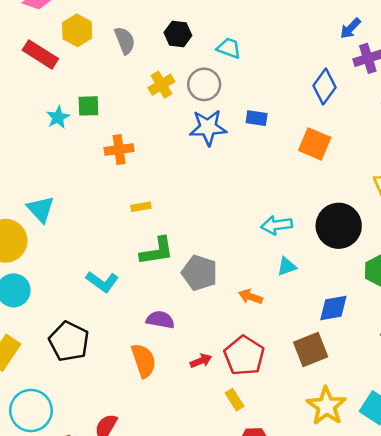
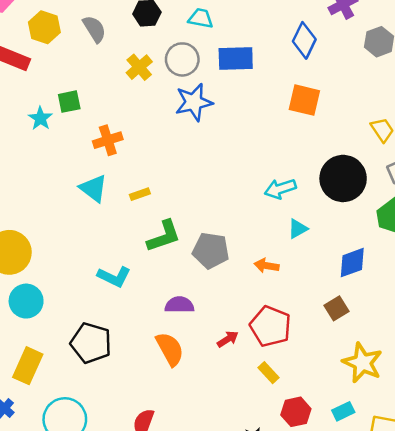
blue rectangle: (257, 118) -> (236, 58), moved, size x1.6
cyan triangle: (41, 209) -> (93, 188), moved
brown square: (311, 349) -> (337, 308), size x0.7

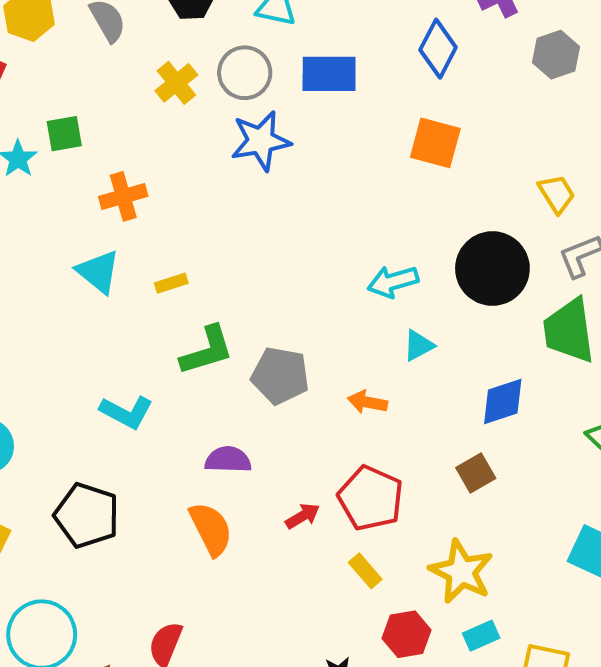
yellow star: (362, 363) -> (461, 572), moved

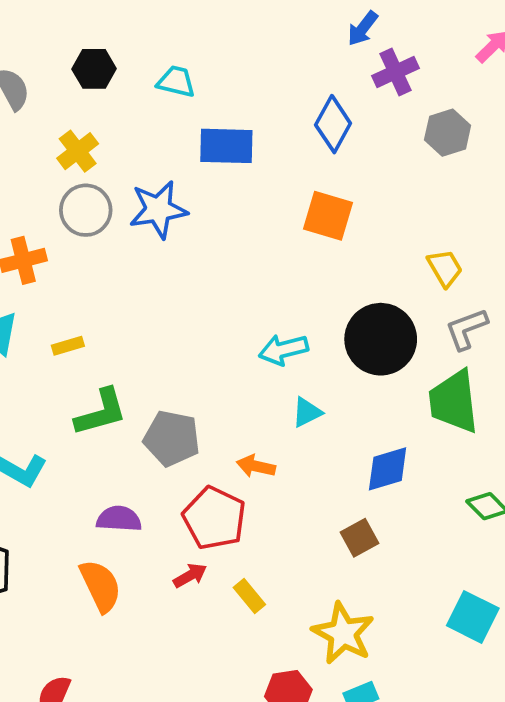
gray circle: (245, 73) -> (86, 210), moved
red pentagon: (371, 498) -> (214, 518), moved
yellow rectangle: (365, 571) -> (249, 596), moved

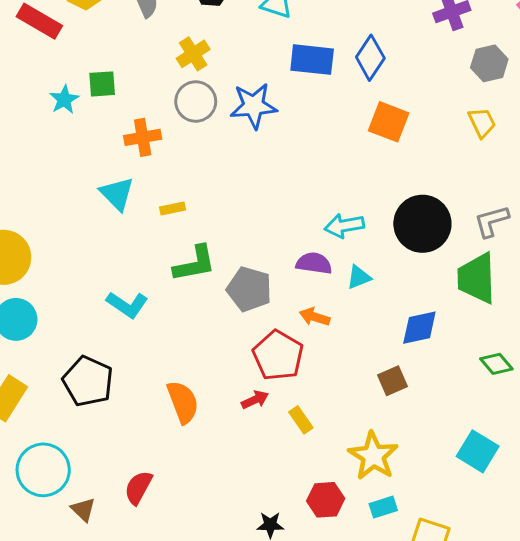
blue diamond: (333, 124) -> (370, 58), moved
yellow trapezoid: (445, 268) -> (482, 123), moved
purple semicircle: (119, 519) -> (314, 263), moved

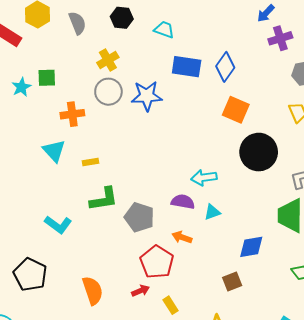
black circle: (422, 224) -> (259, 152), moved

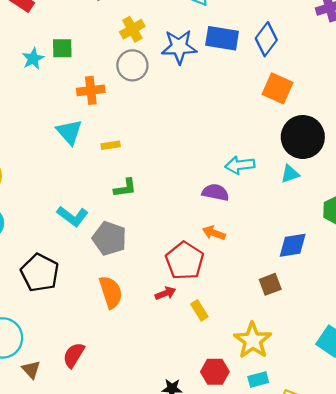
blue star: (147, 96) -> (179, 47), moved
green L-shape: (104, 199) -> (125, 188), size x0.7
cyan triangle: (212, 212) -> (290, 174), moved
gray pentagon: (139, 217) -> (109, 238), moved

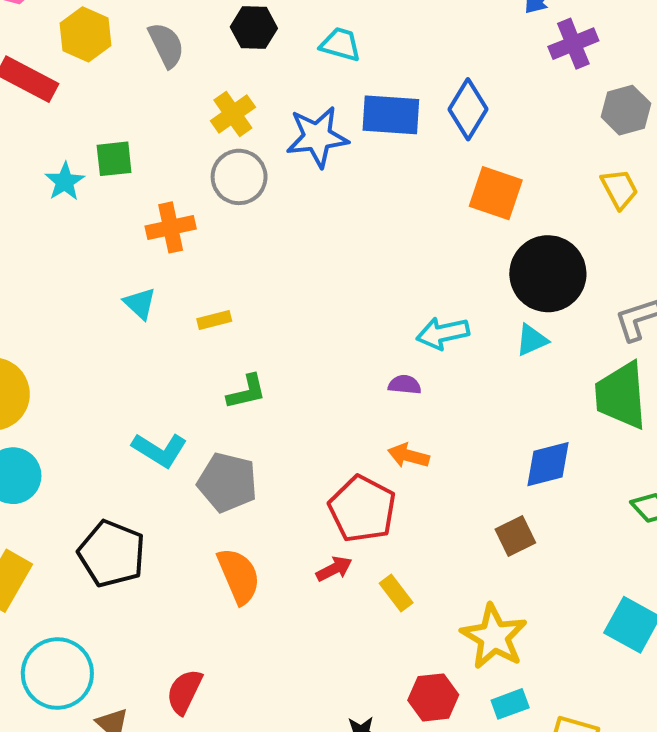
cyan triangle: (69, 132) -> (140, 303), size x0.7
purple semicircle: (215, 192) -> (405, 385), size x0.7

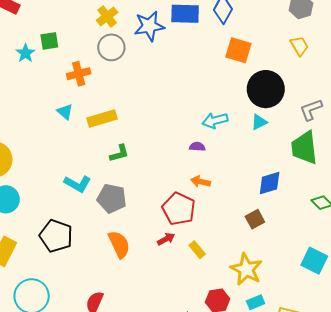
yellow rectangle: (214, 320) -> (102, 118), size x1.8

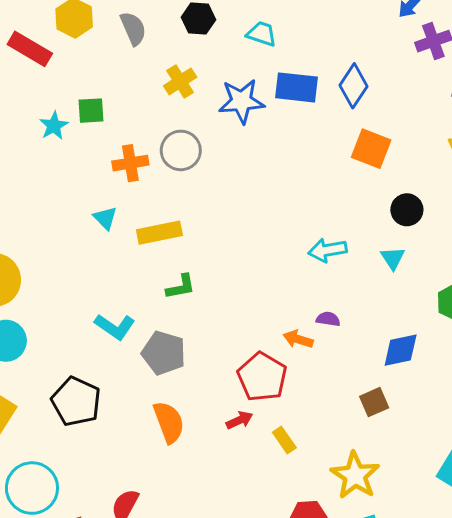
gray circle: (111, 47) -> (181, 150), moved
black circle: (266, 89) -> (407, 210), size x0.6
cyan triangle: (259, 122) -> (393, 258), turned -42
purple semicircle: (197, 147) -> (328, 319), moved

